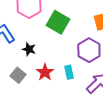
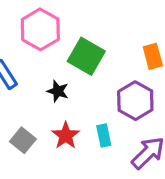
black star: (29, 49) -> (58, 91), moved

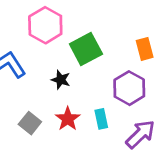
green square: (86, 56) -> (86, 49), turned 32

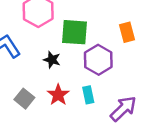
green square: (86, 49) -> (74, 32), turned 32
purple hexagon: (129, 88) -> (98, 60), moved

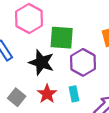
black star: (52, 60) -> (41, 62), size x1.6

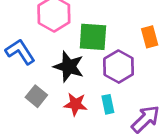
red star: (47, 94) -> (75, 104), turned -30
gray square: (17, 97) -> (36, 96), moved

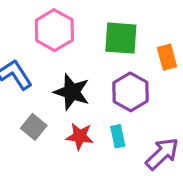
green square: (93, 37) -> (121, 38), moved

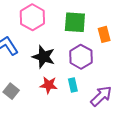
gray square: (34, 127) -> (11, 91), moved

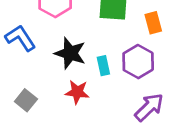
purple hexagon: (81, 57) -> (138, 62), moved
cyan rectangle: (73, 85) -> (103, 66), moved

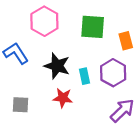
gray square: (26, 100) -> (20, 105), turned -36

